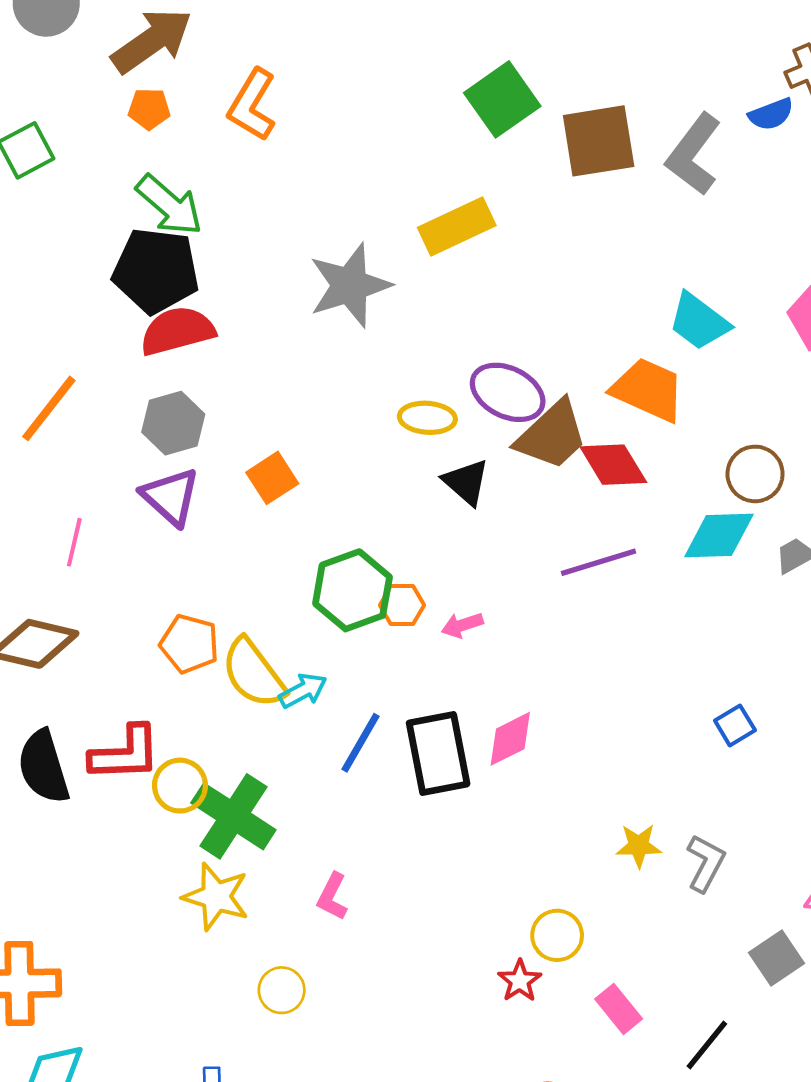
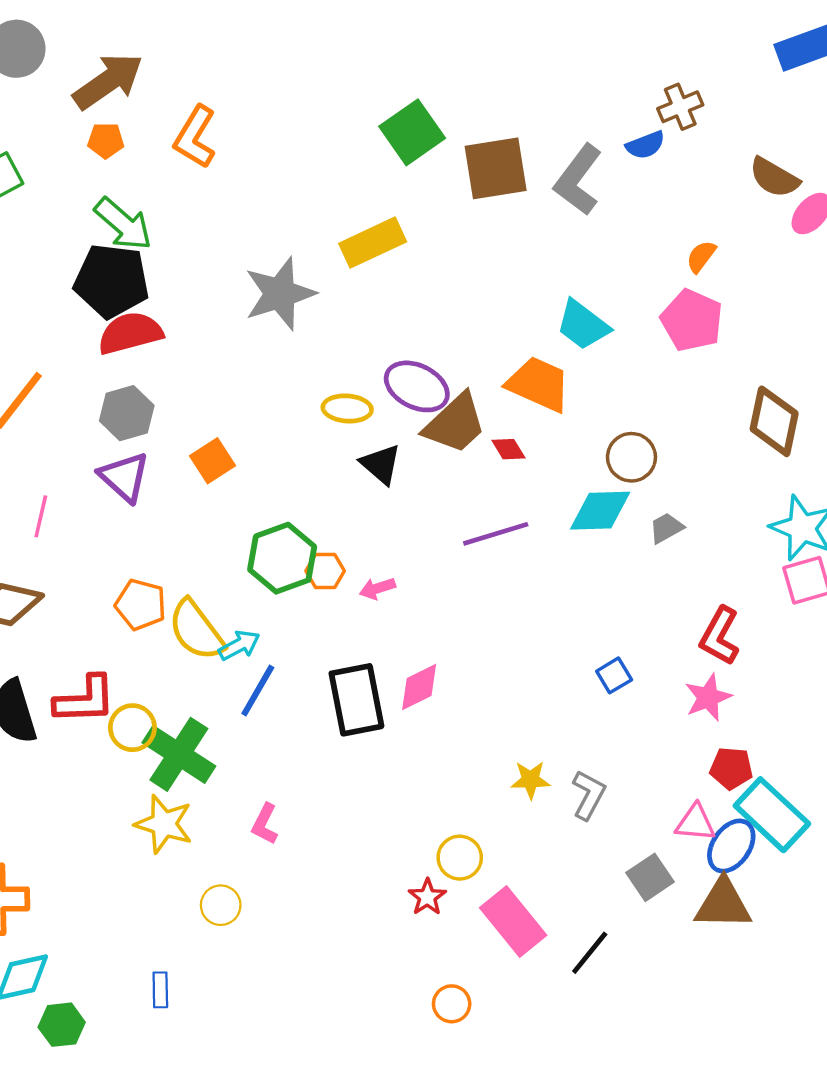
red diamond: (613, 465) -> (508, 449), size x0.6
blue line: (360, 743) -> (258, 690), moved
pink rectangle: (619, 1009) -> (513, 921), size x1.6

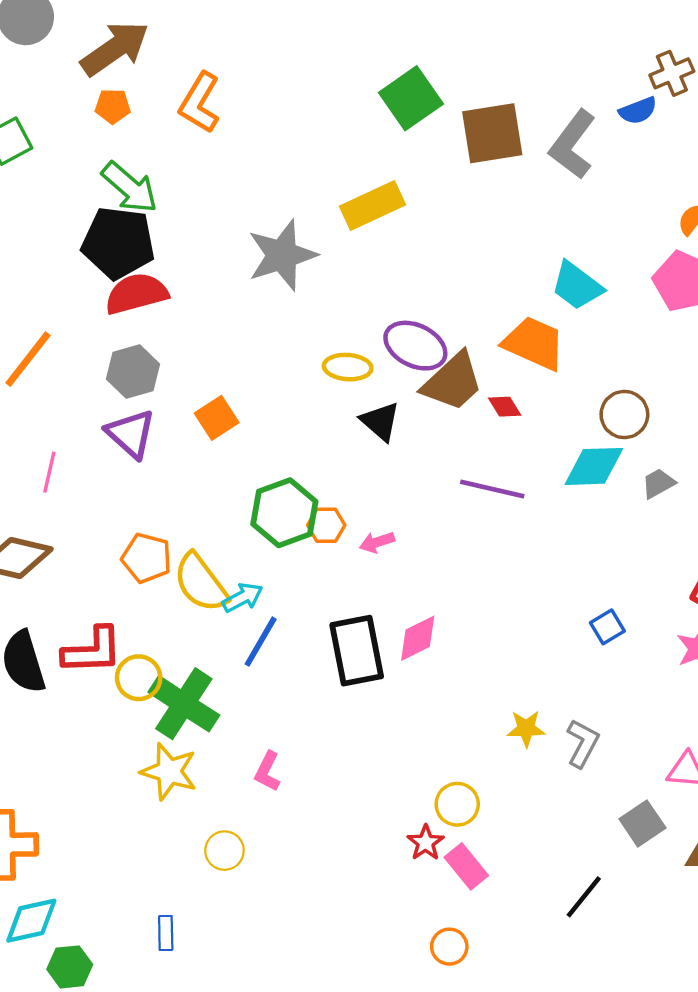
purple line: (496, 534) -> (492, 489), turned 30
pink rectangle: (513, 921) -> (466, 866), moved, size x0.7

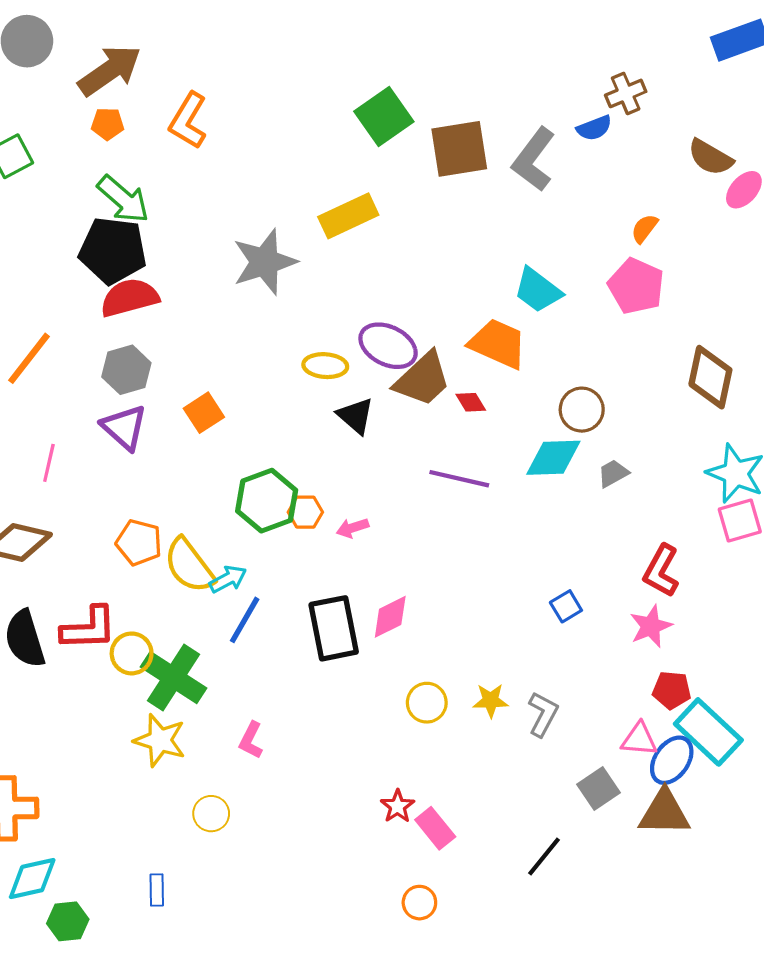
yellow circle: (457, 804) -> (427, 703), moved

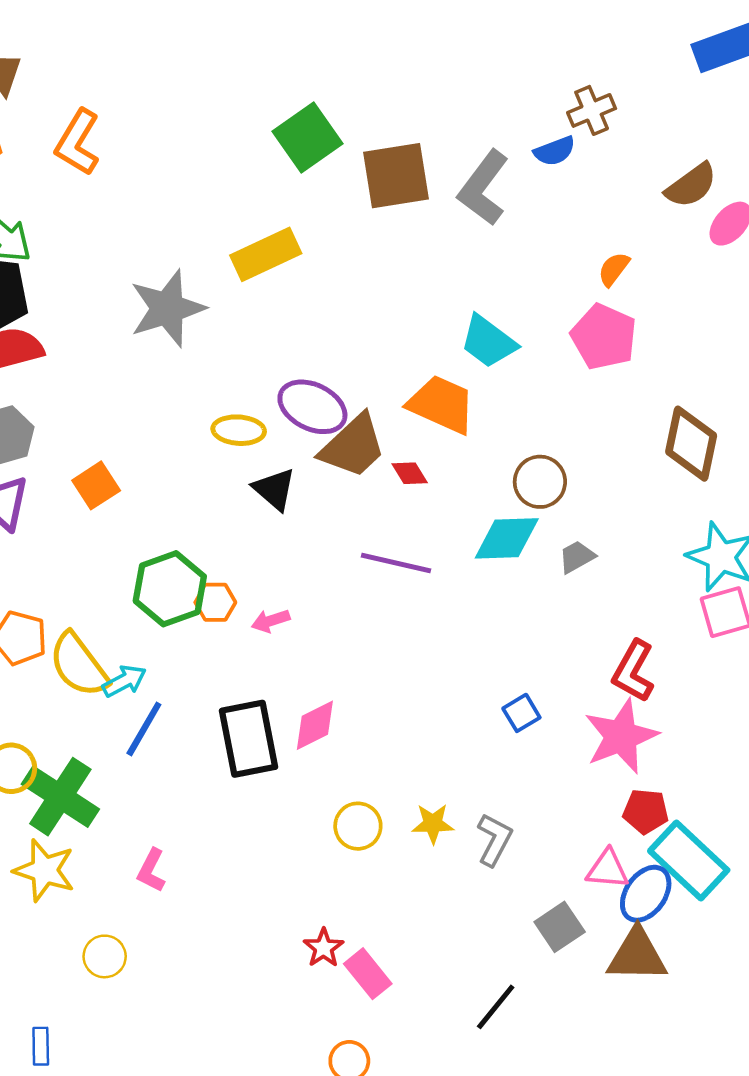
brown semicircle: (710, 157) -> (691, 185), turned -66
pink star: (651, 626) -> (621, 736), size x1.5

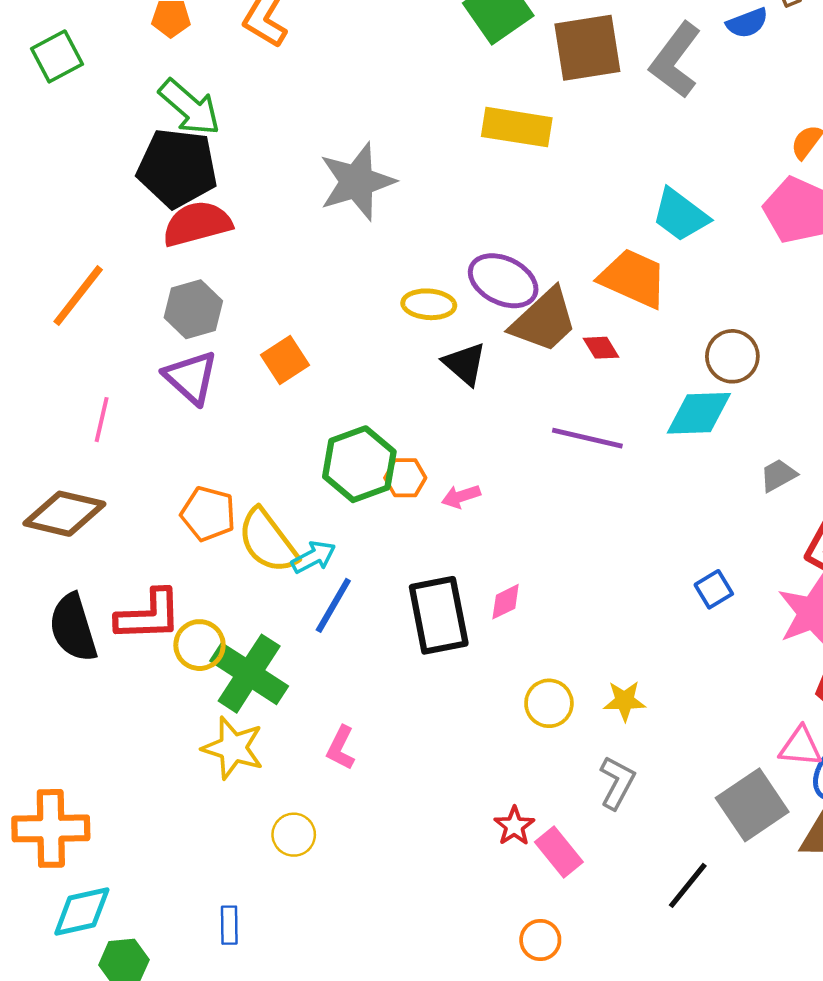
yellow rectangle: (266, 254) -> (517, 127), moved, turned 34
gray trapezoid: (577, 557) -> (778, 475), moved
pink diamond: (315, 725) -> (506, 602), size x0.7
gray L-shape: (494, 840) -> (617, 783), moved
gray square: (560, 927) -> (752, 805), size x1.4

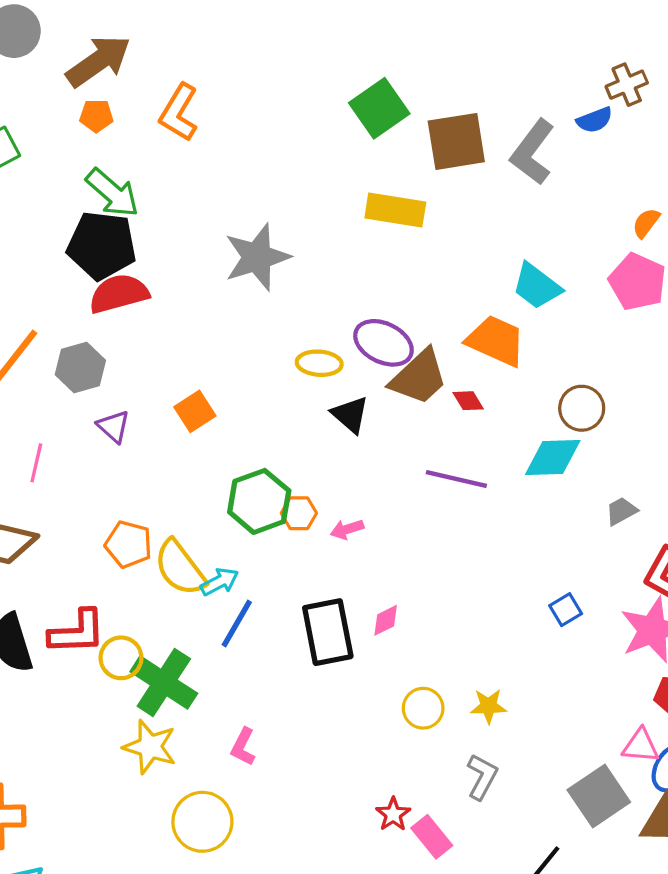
gray hexagon: (193, 309) -> (80, 367), moved
purple triangle: (191, 377) -> (113, 426), size x0.7
yellow circle: (294, 835) -> (202, 822), size x1.6

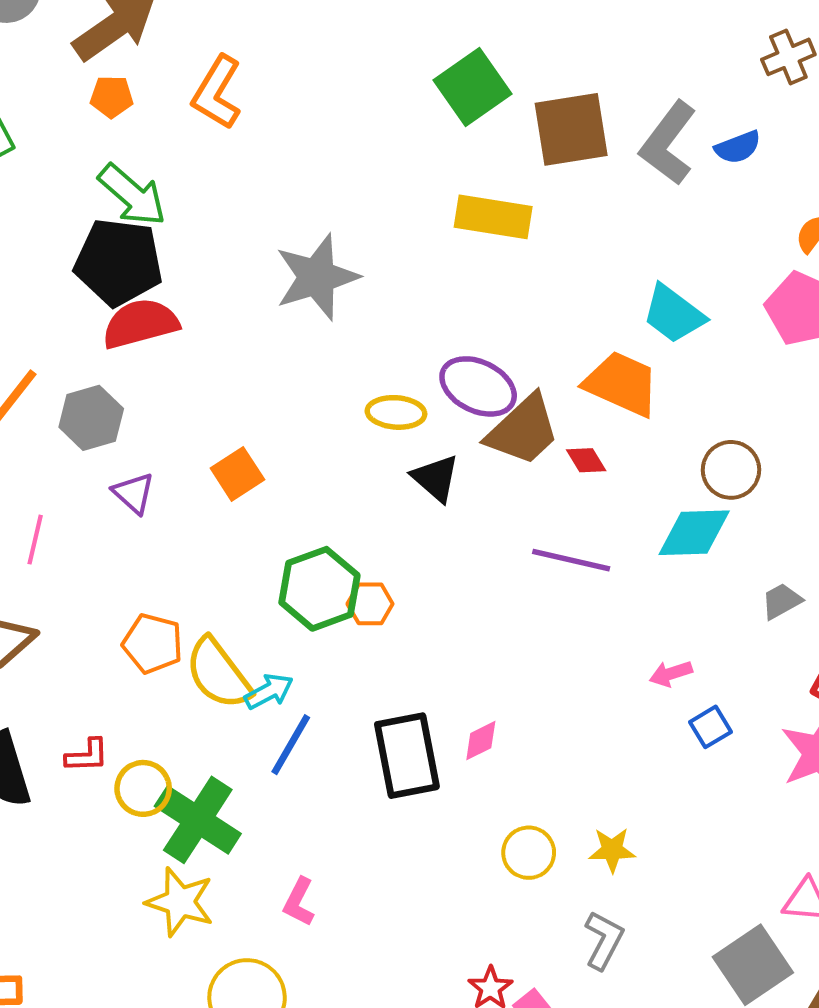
blue semicircle: (595, 120) -> (738, 147), moved
pink arrow: (347, 529) -> (671, 674), moved
red L-shape: (77, 632) -> (87, 756), size x0.6

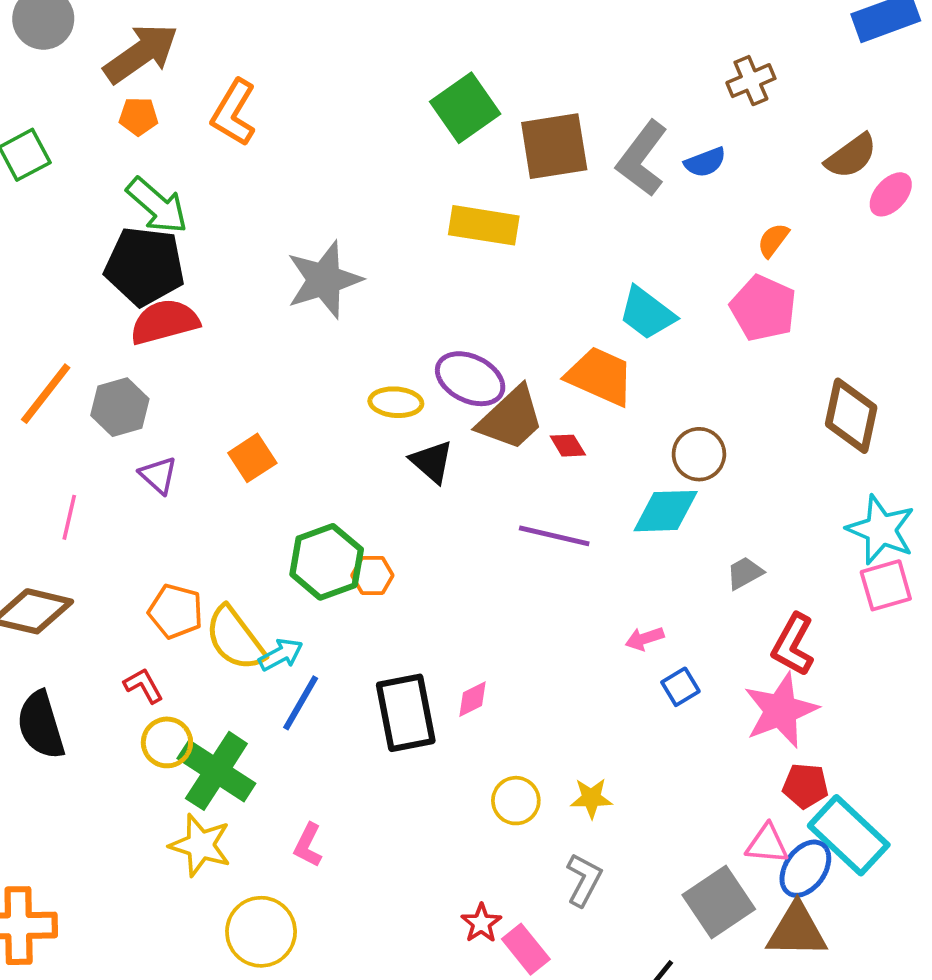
red L-shape: (87, 756) -> (143, 686), moved, turned -117

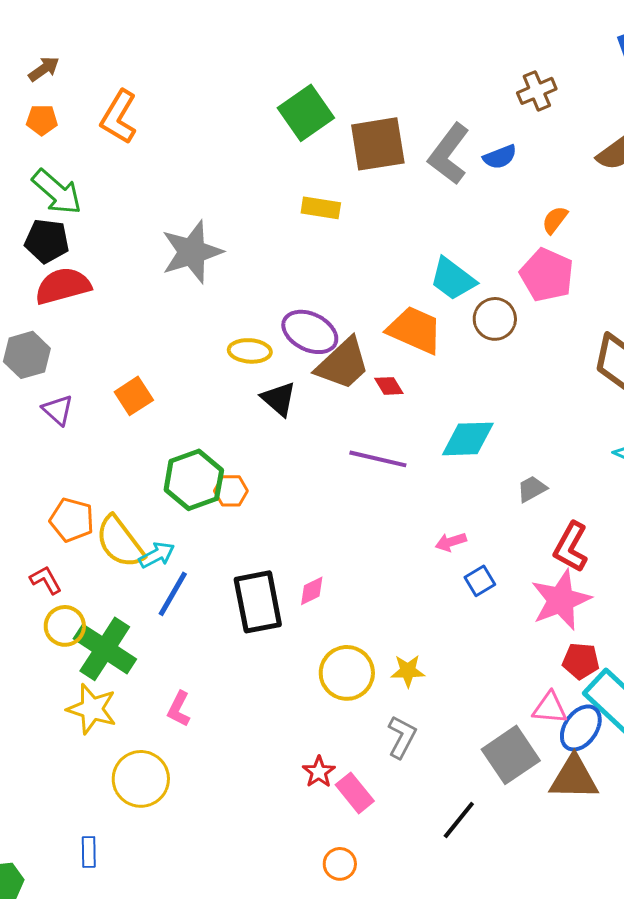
brown arrow: (141, 53) -> (44, 69), size x0.5
yellow rectangle: (484, 225) -> (321, 208), size x0.7
black pentagon: (145, 266) -> (47, 241), size x0.7
brown circle: (699, 454) -> (495, 319), moved
yellow circle: (516, 801) -> (347, 673), size x1.4

